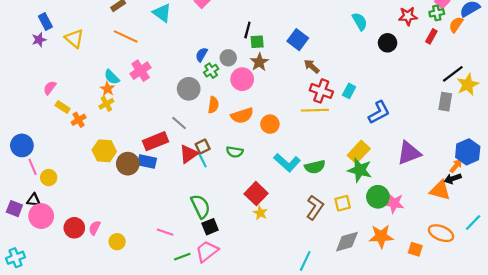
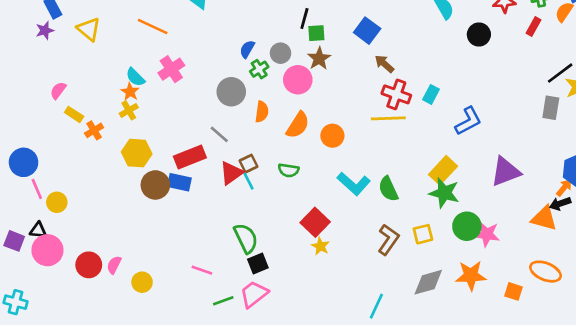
orange semicircle: (242, 116) -> (298, 125), turned -40
yellow hexagon: (104, 151) -> (137, 153), moved
green semicircle: (315, 167) -> (388, 189), turned 78
cyan cross: (16, 258) -> (16, 302), turned 36

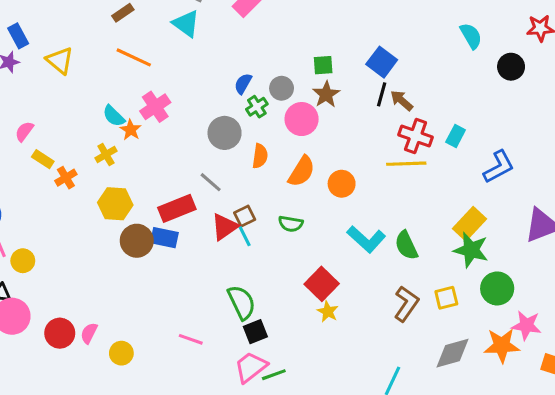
black line: (304, 19) -> (382, 94), moved
orange star: (130, 92) -> (131, 130), moved
pink star: (487, 234) -> (526, 325), moved
green line: (223, 301) -> (274, 375), moved

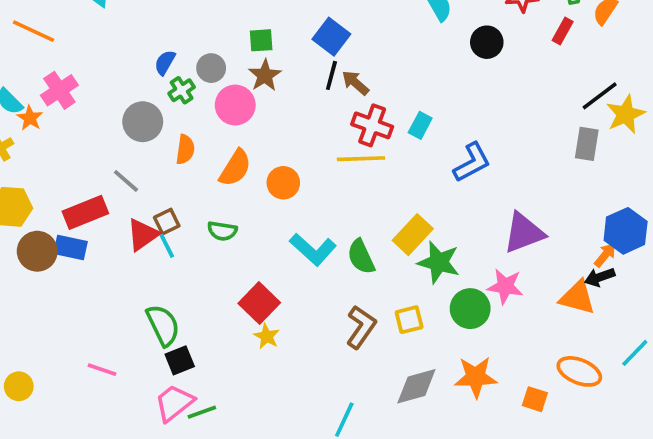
yellow rectangle: (469, 224) -> (413, 235), moved
pink star: (526, 325) -> (505, 286), moved

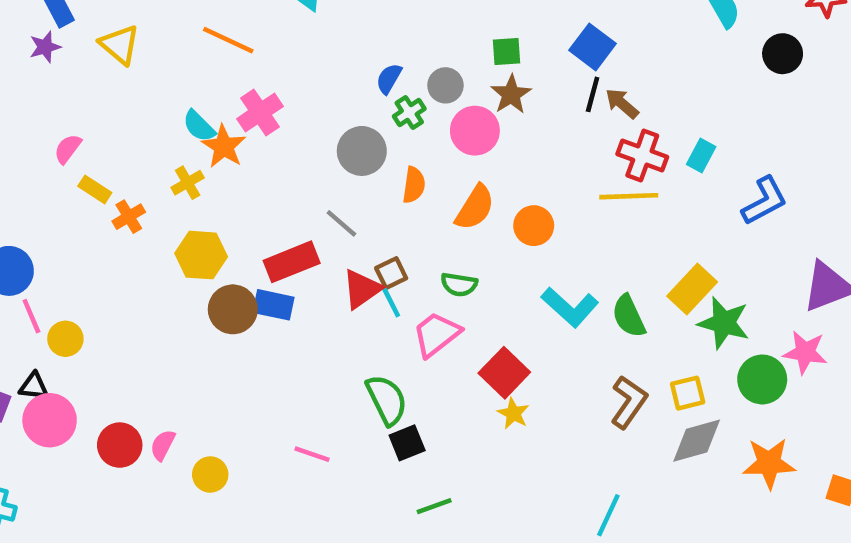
orange star: (30, 118) -> (224, 146), size x1.4
gray diamond: (416, 386) -> (697, 441), moved
pink trapezoid: (174, 403) -> (436, 334), moved

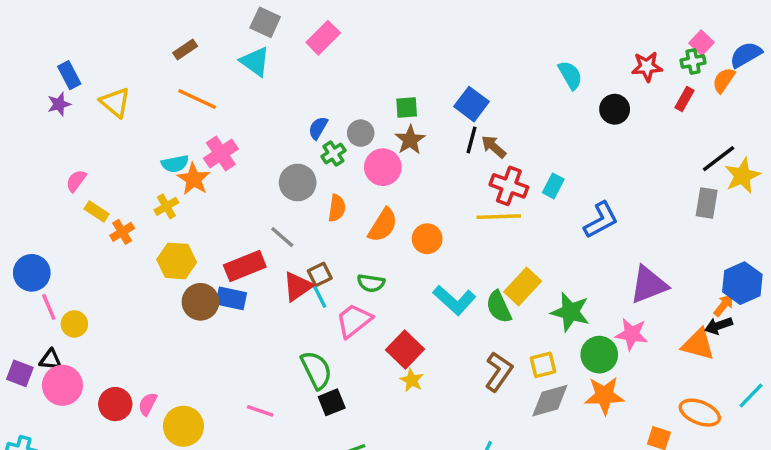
cyan semicircle: (199, 126) -> (175, 164), turned -56
yellow rectangle: (692, 289) -> (523, 286), moved
orange star: (769, 463) -> (604, 396), moved
yellow circle: (210, 474) -> (183, 426), size x1.5

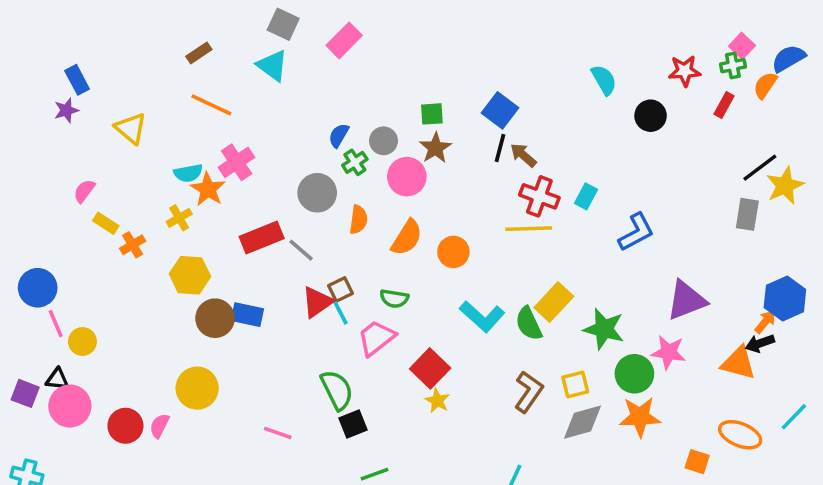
yellow triangle: (115, 102) -> (131, 128), moved
red rectangle: (245, 266) -> (262, 238), moved
yellow circle: (183, 426) -> (197, 388), moved

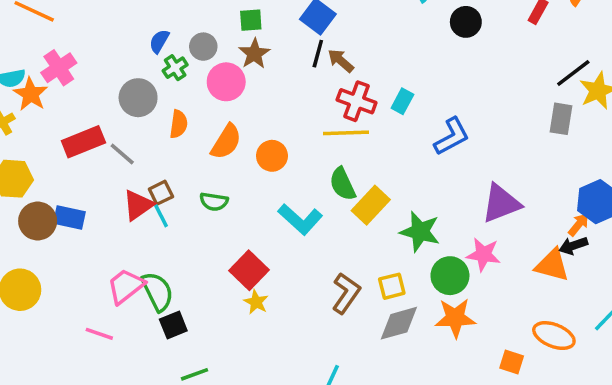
green semicircle: (529, 324) -> (342, 184), moved
pink trapezoid: (376, 338) -> (126, 286), moved

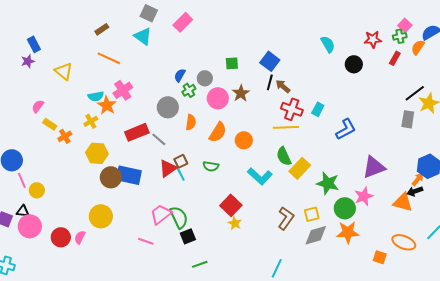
brown star: (254, 54) -> (241, 93), moved
blue rectangle: (69, 217) -> (129, 175), size x1.4
pink star: (483, 254) -> (364, 196), turned -30

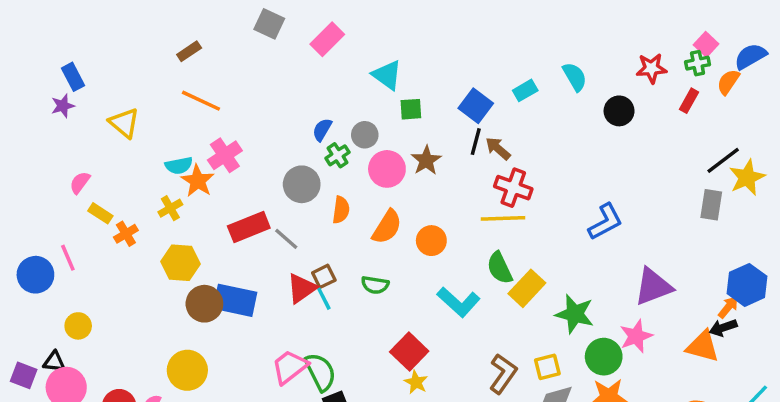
cyan triangle: (143, 36) -> (387, 75), moved
cyan rectangle: (318, 109) -> (525, 90), moved, turned 32
pink line: (22, 180) -> (68, 258), moved

